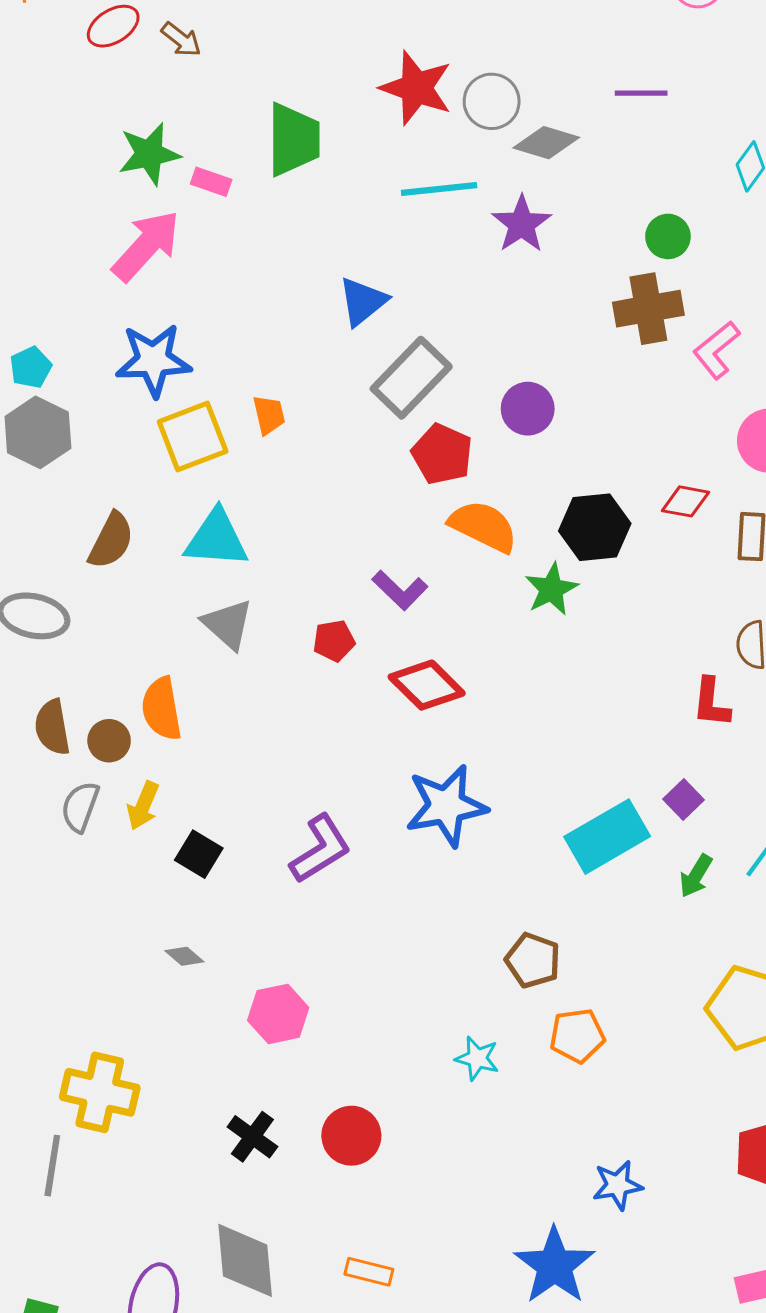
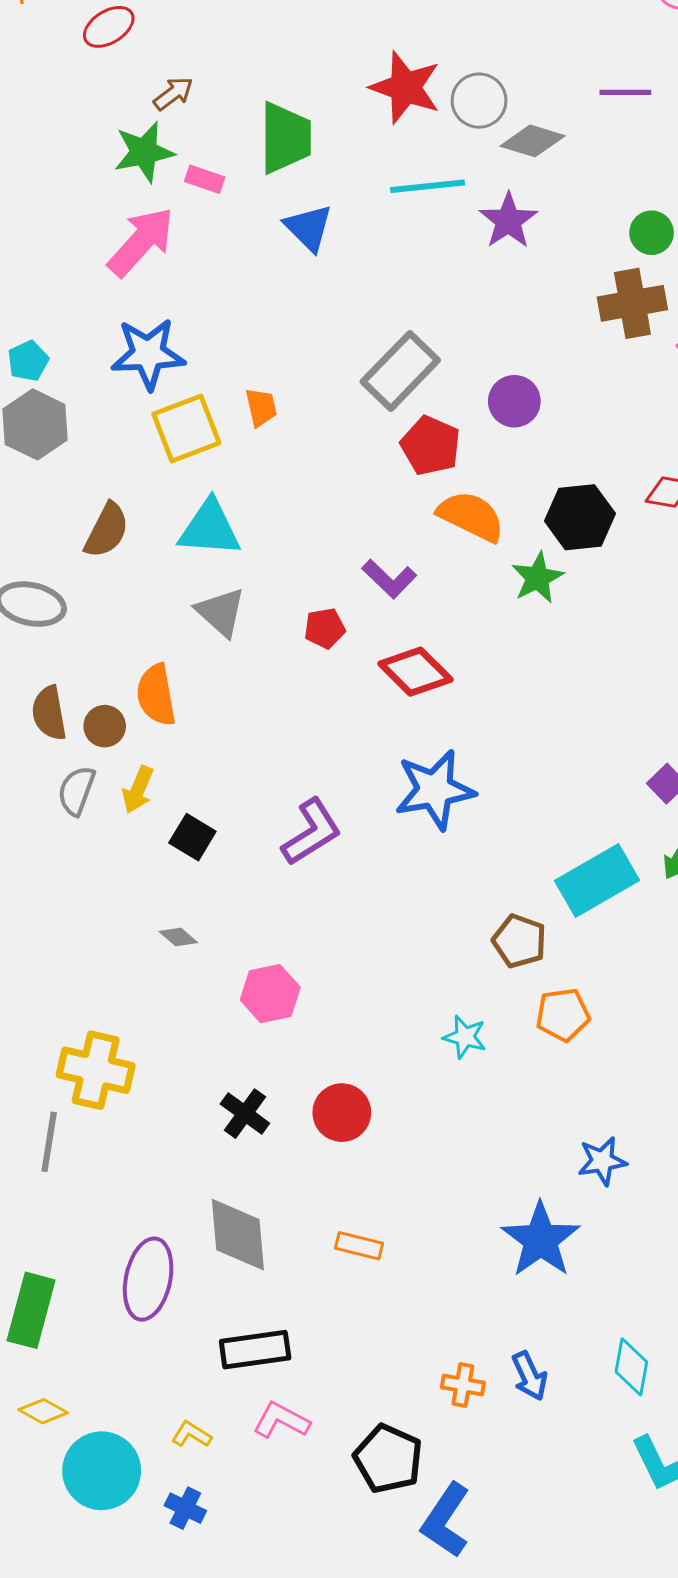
brown arrow: (181, 39) -> (173, 93), moved, turned -75
blue triangle: (363, 301) -> (308, 228), moved, turned -36
cyan rectangle: (607, 837) -> (597, 881), moved

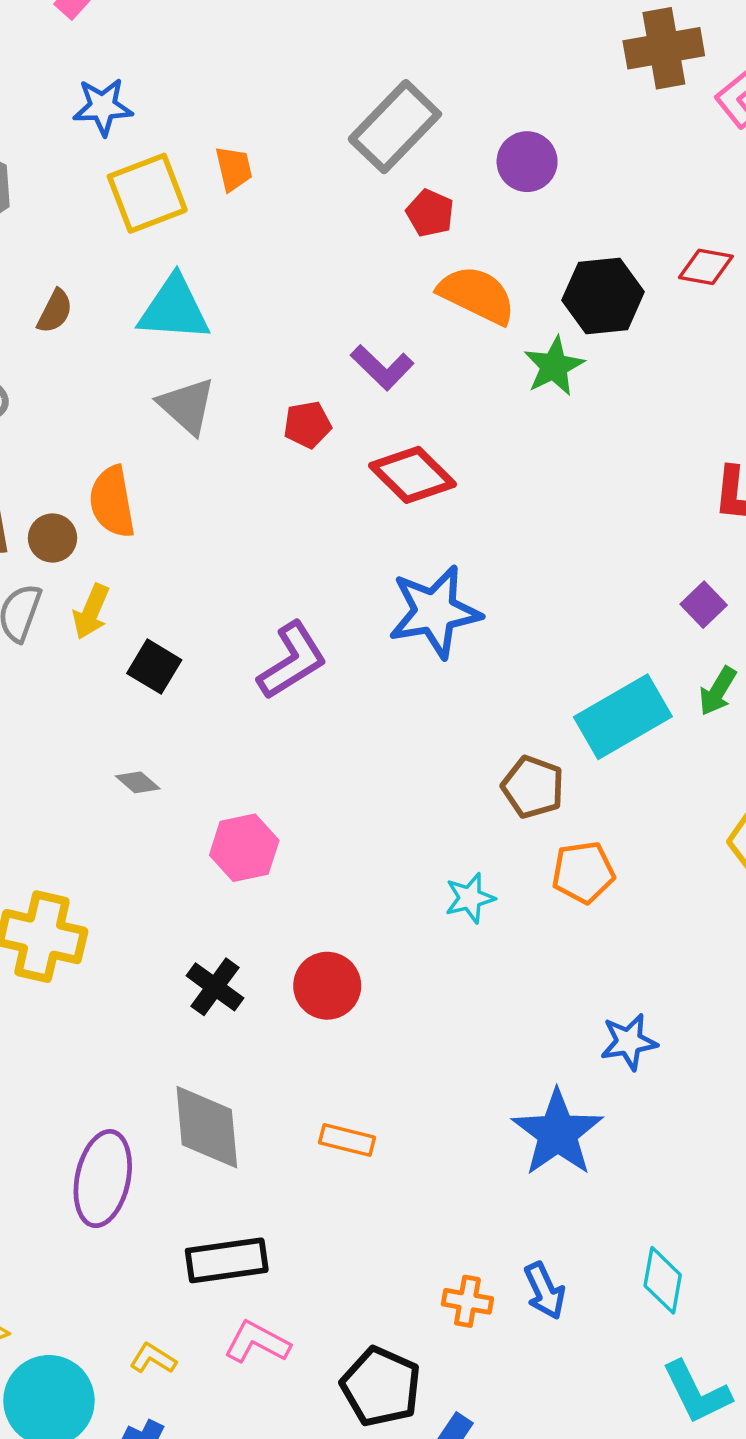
blue star: (148, 354) -> (103, 107), size x0.7
red pentagon: (431, 446) -> (430, 213), size x0.7
brown semicircle: (107, 530) -> (55, 311), size x0.7
cyan star: (465, 1037) -> (470, 898), turned -30

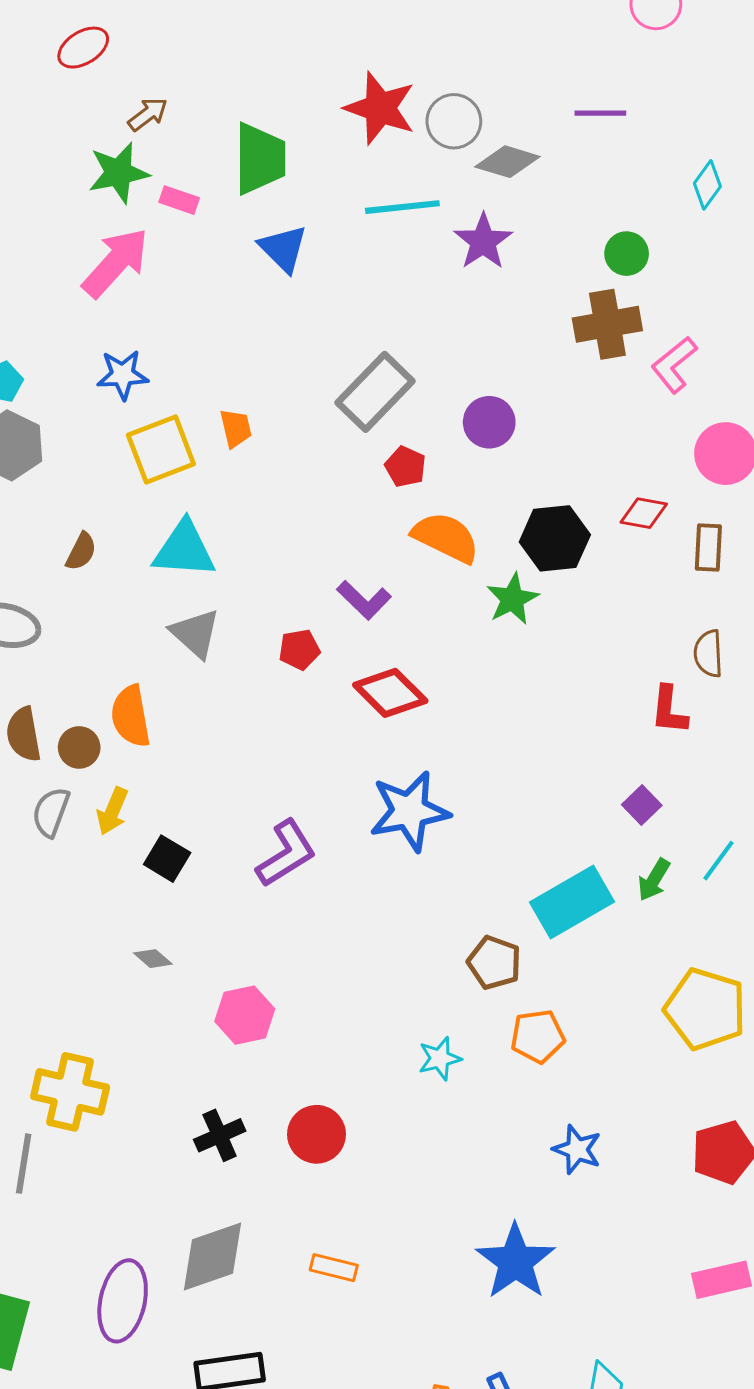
black cross: (215, 987) -> (220, 1135), turned 30
blue star: (629, 1042) -> (577, 1149), moved, turned 30
gray diamond: (207, 1127) -> (212, 1256), turned 76

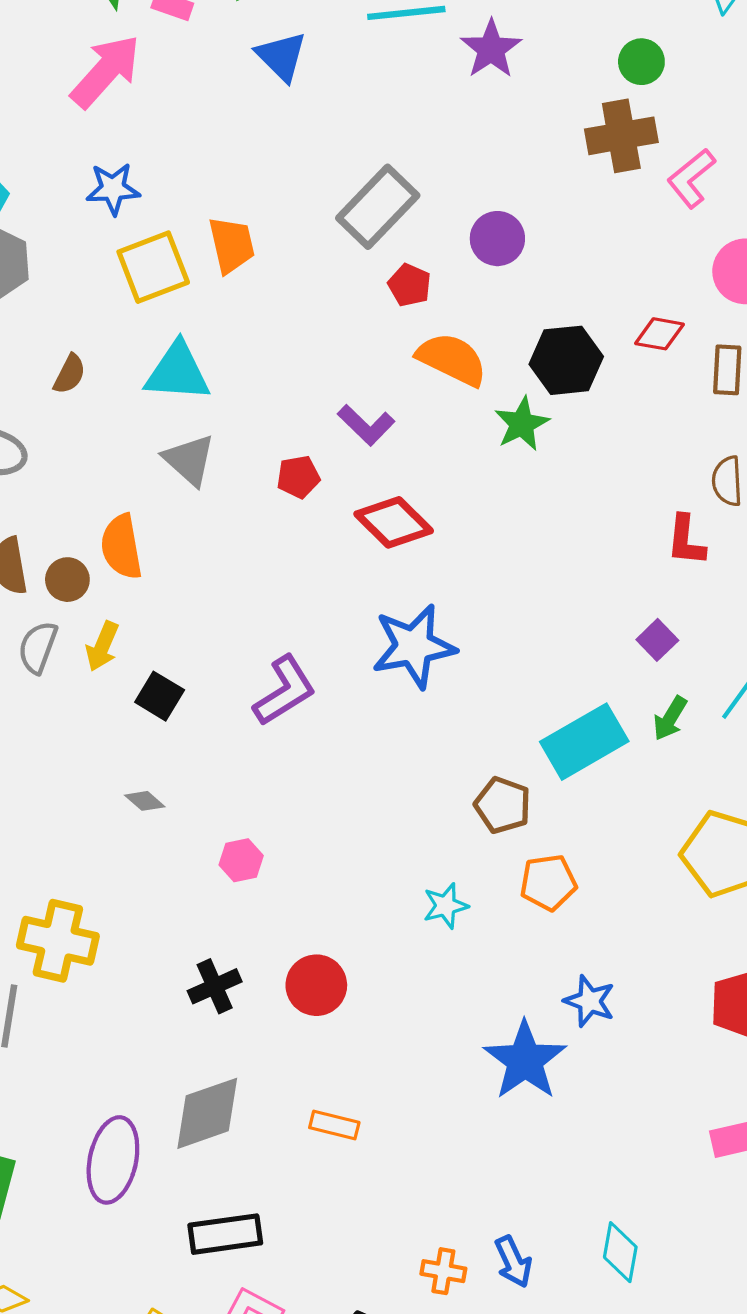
orange trapezoid: (236, 428) -> (232, 245), size x1.4
pink hexagon: (245, 1015) -> (241, 860), size x0.7
blue star: (515, 1262) -> (525, 1060), moved

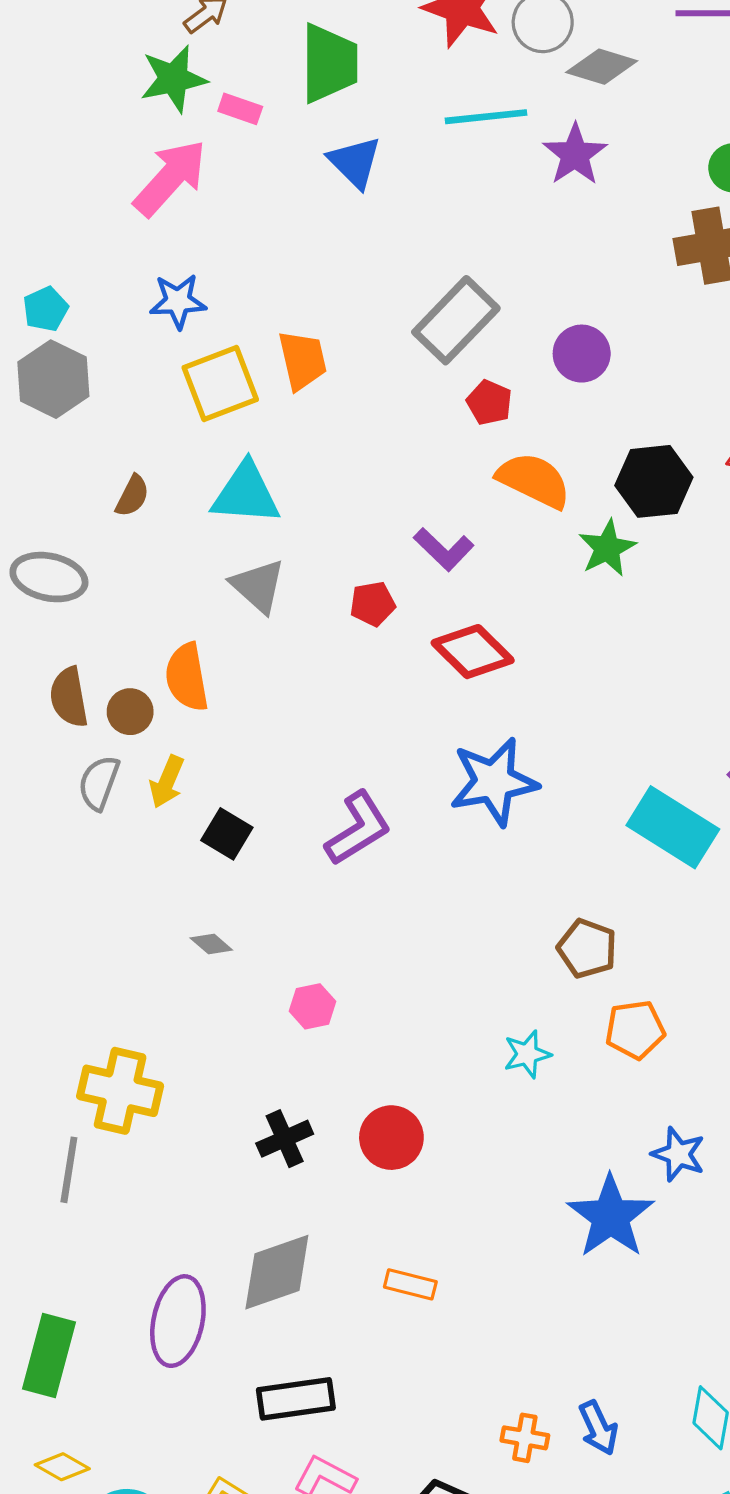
cyan rectangle: (584, 742) -> (673, 827), moved, turned 62

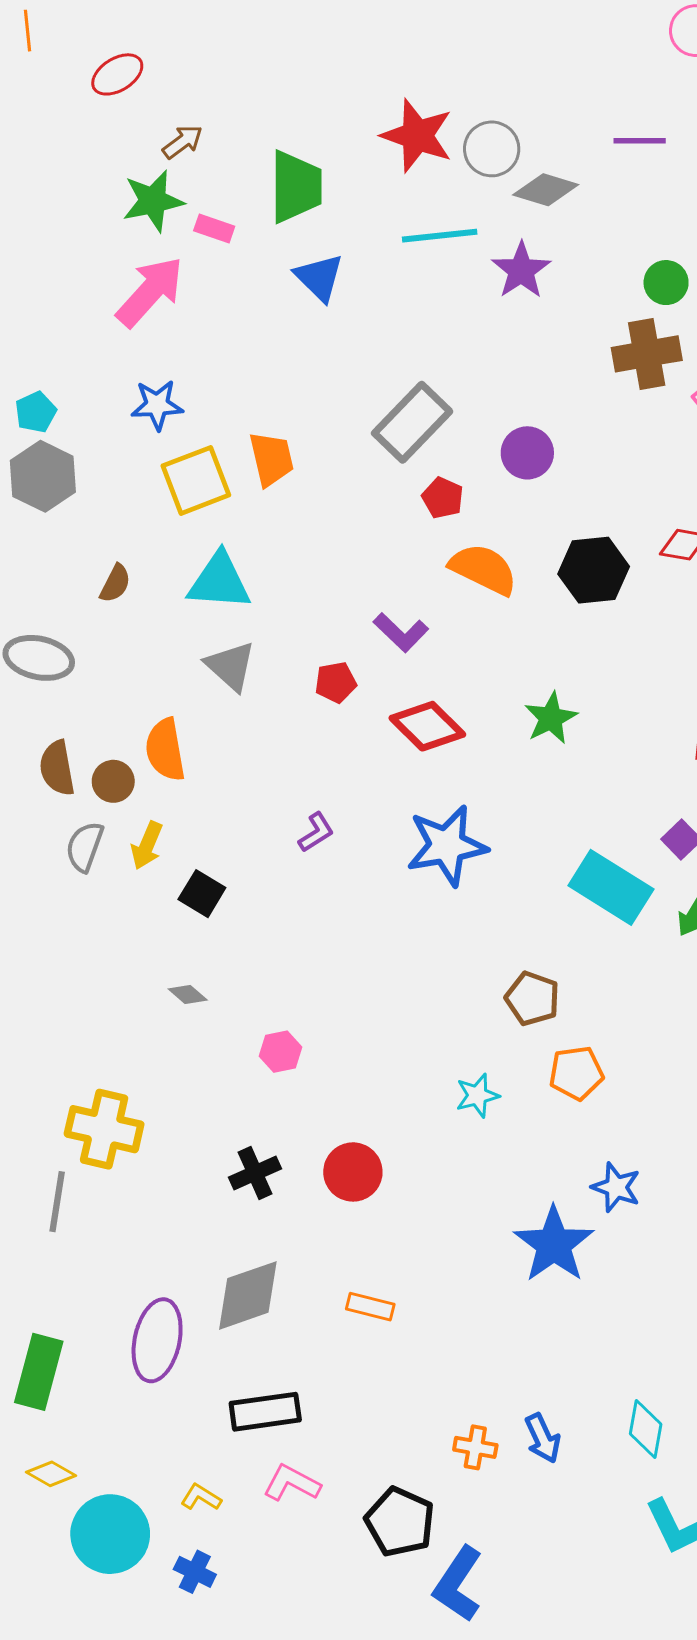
green star: (607, 548) -> (551, 718), moved
purple L-shape: (358, 828) -> (316, 832), moved, size x0.6

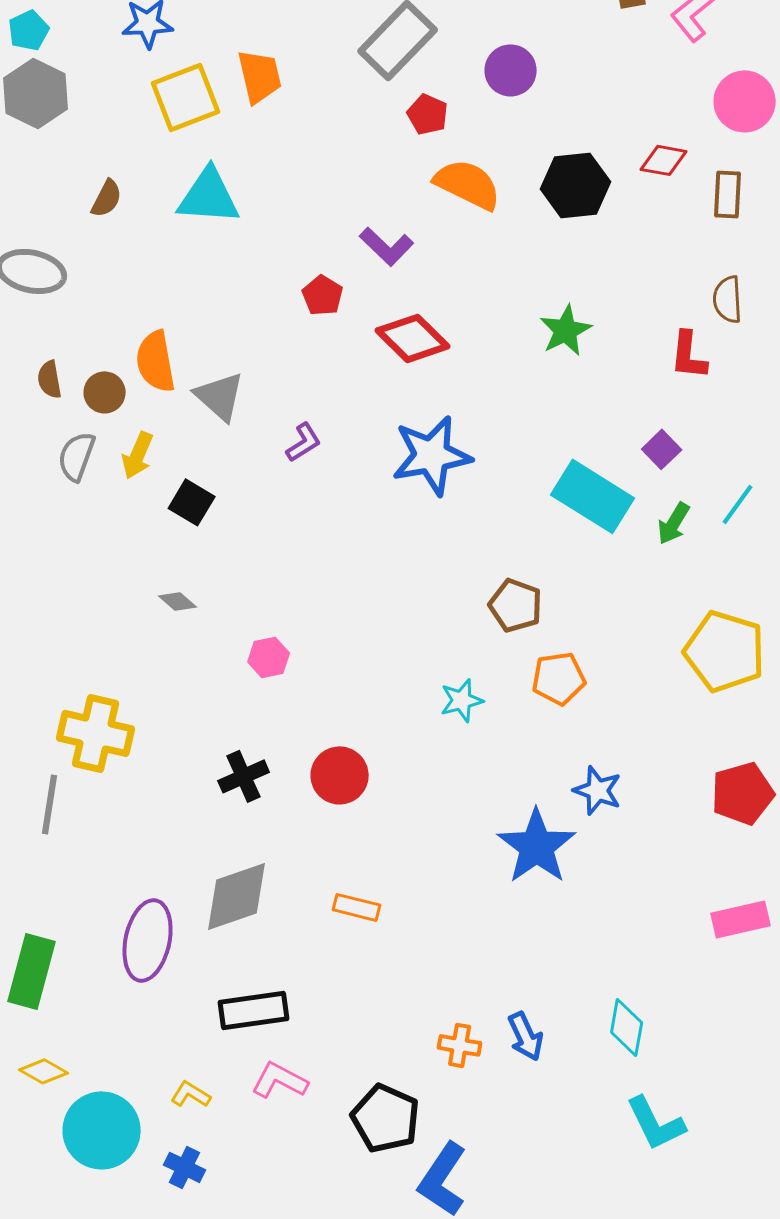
gray triangle: (231, 666) -> (220, 396), moved
red pentagon: (336, 682) -> (323, 295), turned -30
green star: (551, 718) -> (566, 330), moved
brown semicircle: (57, 768) -> (50, 379), size x0.7

